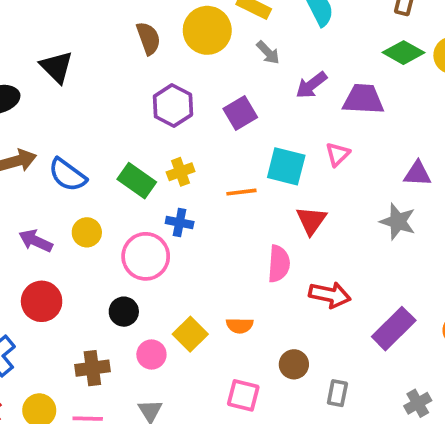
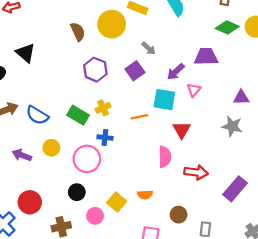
gray arrow: (268, 53) -> (149, 48), moved
purple arrow: (311, 85) -> (176, 72), moved
red circle: (42, 301) -> (30, 202), moved

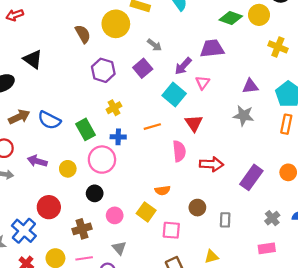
cyan square: (164, 100) -> (174, 95), turned 35
green rectangle: (78, 115) -> (85, 129), moved, turned 35
orange line: (140, 117) -> (152, 127), moved
yellow circle: (51, 148) -> (68, 169), moved
yellow square: (117, 202) -> (146, 212), moved

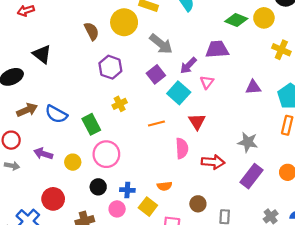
gray arrow: (154, 45) -> (161, 44), size x1.6
purple square: (143, 68) -> (156, 74), moved
gray star: (244, 116) -> (248, 142), moved
blue cross: (118, 137) -> (127, 190), moved

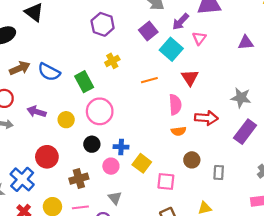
orange semicircle: (164, 186) -> (179, 131), moved

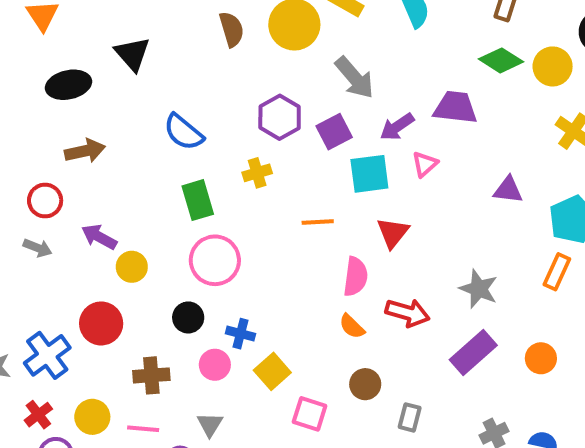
purple hexagon: (103, 24) -> (280, 117), moved
cyan square: (171, 49) -> (369, 174), turned 30
blue semicircle: (49, 72) -> (183, 132), moved
yellow circle: (66, 120) -> (132, 267), moved
orange semicircle: (179, 131) -> (352, 326), turned 40

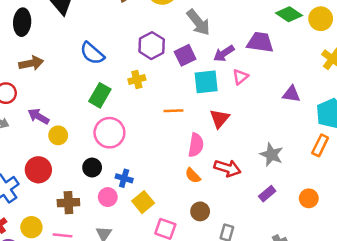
black ellipse: (69, 85) -> (22, 22), turned -75
green rectangle: (198, 200) -> (100, 95), turned 45
purple rectangle: (473, 352) -> (267, 194), size x0.6

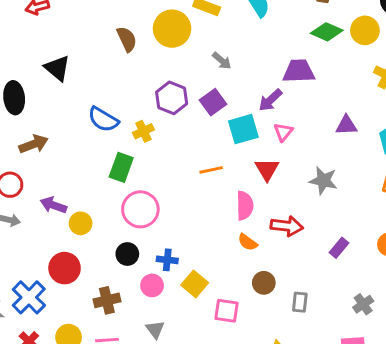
gray arrow: (198, 22) -> (222, 61), size x0.6
purple arrow: (224, 53) -> (270, 100), moved
pink triangle: (240, 77) -> (283, 132), moved
yellow cross: (137, 79) -> (143, 131), moved
gray star: (272, 155) -> (323, 181), moved

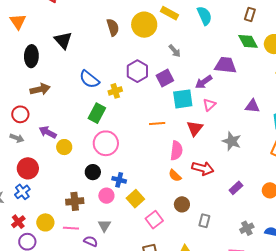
green diamond: (327, 32) -> (248, 41), turned 30
red circle: (65, 268) -> (28, 168), moved
blue cross: (29, 297) -> (22, 192), size x0.7
pink square: (227, 311) -> (154, 220), turned 36

